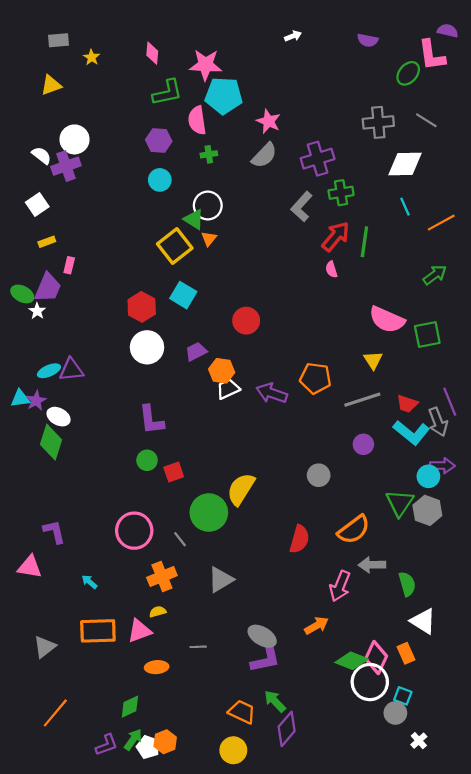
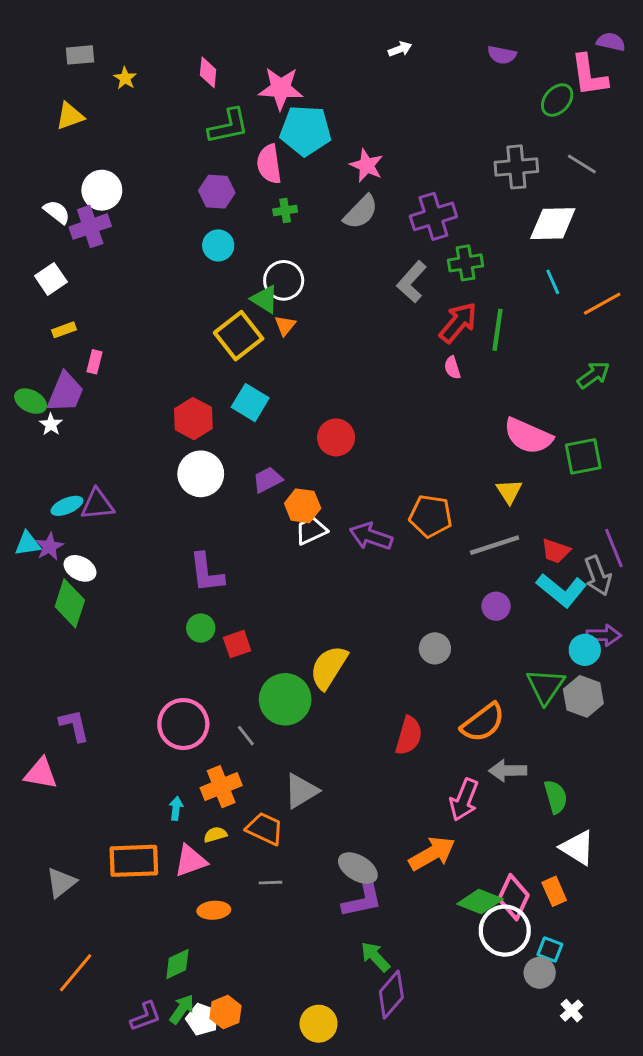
cyan arrow: (89, 582) -> (176, 808), moved, turned 56
orange arrow: (316, 626) -> (432, 853), size x1.4
orange trapezoid: (242, 712) -> (265, 829), moved

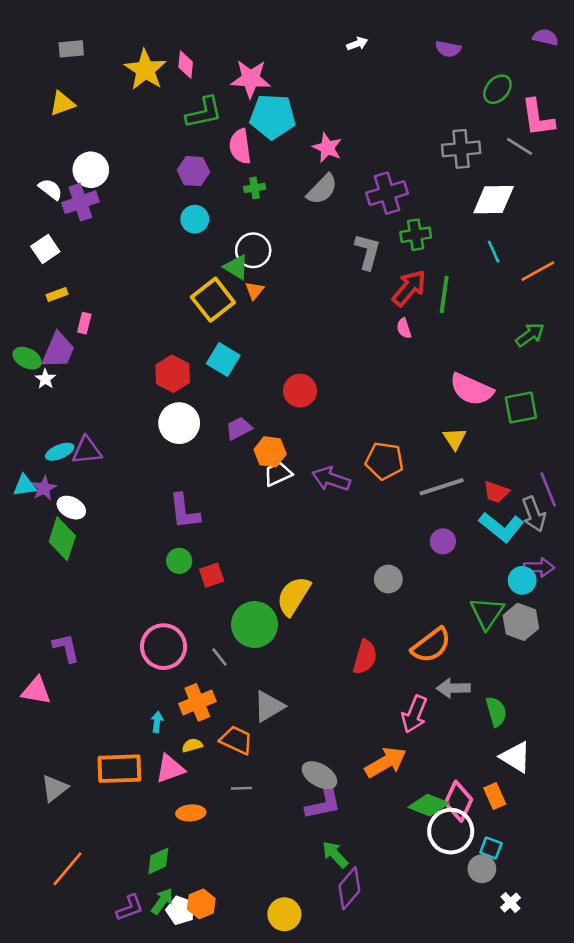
pink L-shape: (589, 75) -> (538, 118), moved
yellow star: (125, 78) -> (145, 70), moved, size x2.0
gray L-shape: (412, 282) -> (368, 252), turned 153

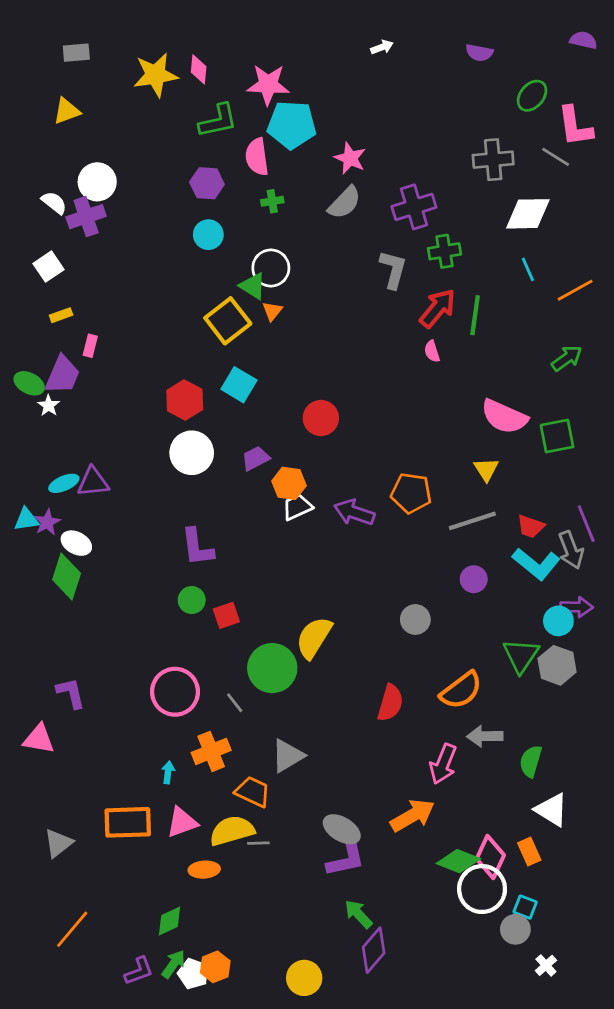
yellow star: (145, 70) -> (156, 75), turned 30
green semicircle: (496, 712) -> (531, 761), turned -148
yellow semicircle: (192, 745) -> (232, 831), moved, size x2.0

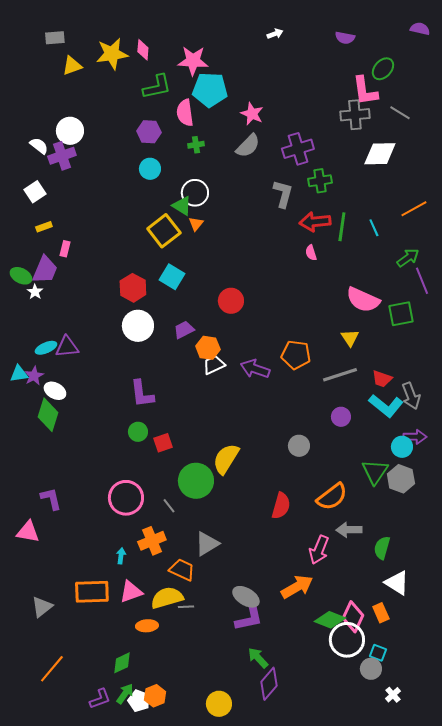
yellow triangle: (67, 111) -> (72, 66), moved
pink L-shape: (575, 126) -> (365, 91), moved
cyan line: (528, 269) -> (374, 228), moved
red arrow: (438, 308) -> (315, 222), turned -136
purple line: (586, 524) -> (422, 281), moved

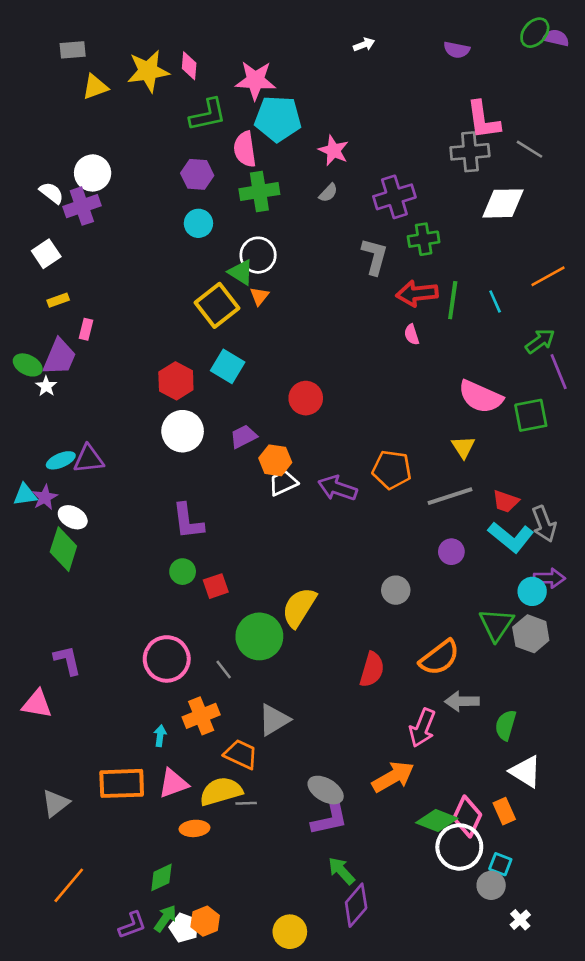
green ellipse: (383, 69) -> (535, 33), moved
green cross: (196, 145) -> (259, 192), size x1.8
gray semicircle: (248, 146) -> (328, 193), size x0.6

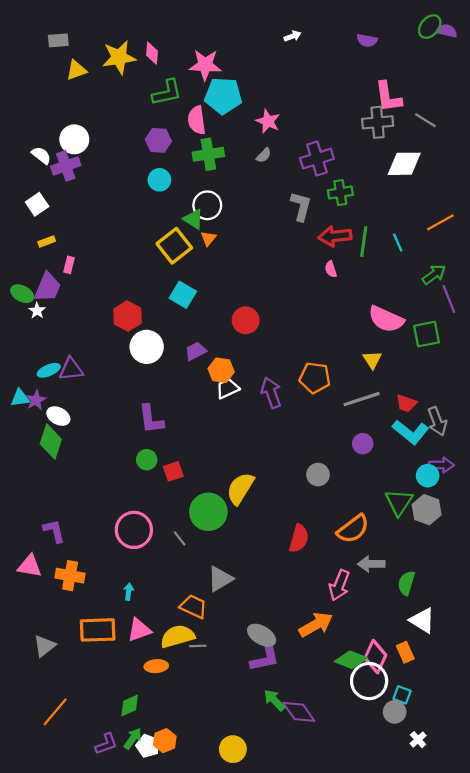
red hexagon: (176, 381) -> (127, 316), moved
purple arrow: (337, 488) -> (271, 393), turned 52
orange cross: (201, 716) -> (70, 576), moved, turned 32
purple diamond: (356, 905) -> (299, 712), moved, turned -76

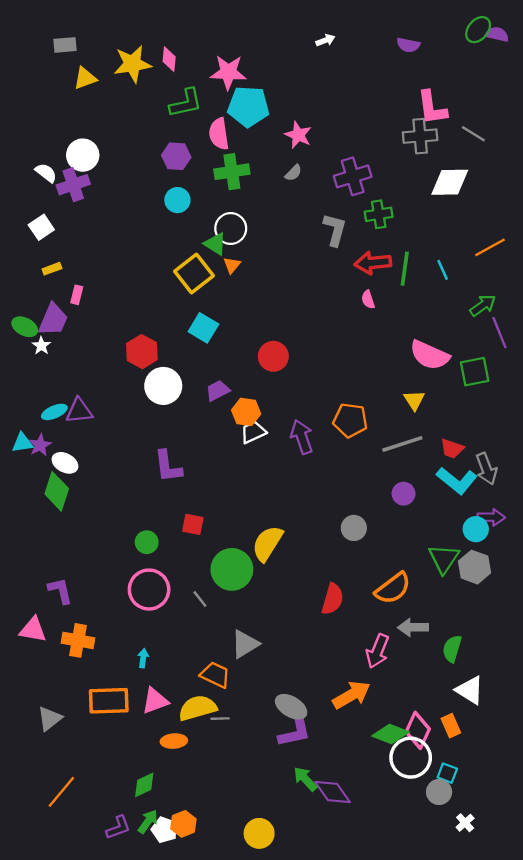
green circle: (147, 460) -> (147, 542), moved
red square: (173, 471) -> (193, 524), turned 30

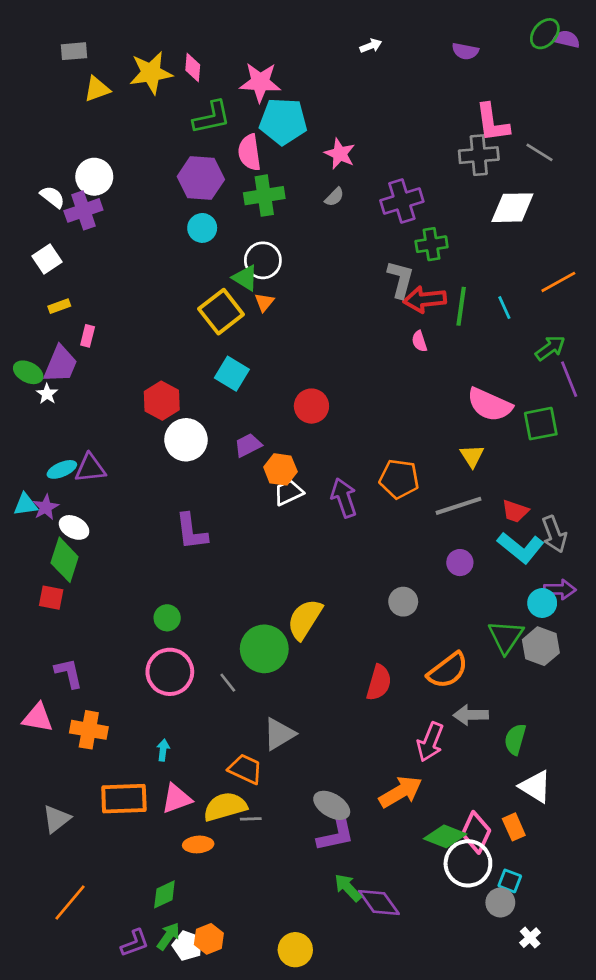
purple hexagon: (176, 156) -> (201, 178), size x1.4
gray L-shape: (335, 230) -> (401, 279), moved
red square: (193, 524) -> (51, 598), moved

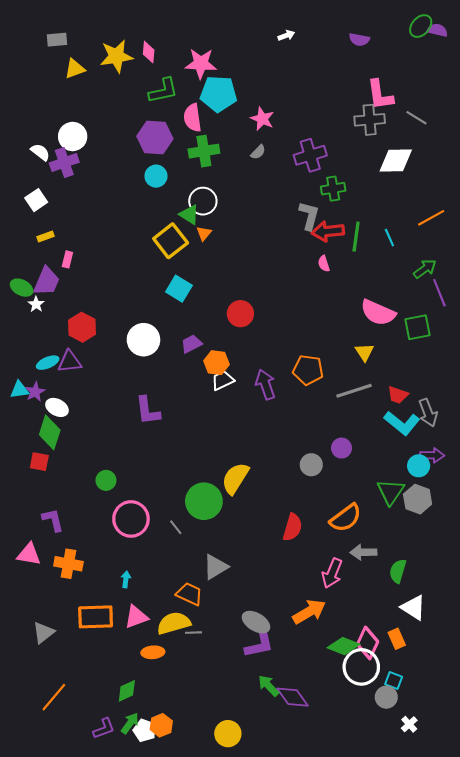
red hexagon: (162, 401) -> (82, 327), moved
purple circle: (460, 563) -> (341, 448), moved
green circle: (167, 618) -> (106, 480), moved

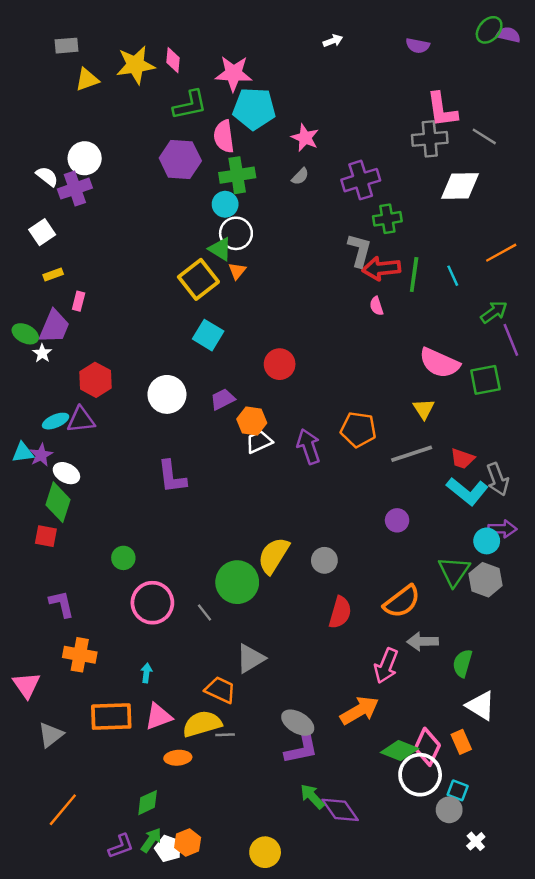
cyan circle: (156, 176) -> (225, 204), moved
gray circle: (311, 465) -> (324, 560), moved
pink triangle: (29, 554) -> (26, 685), moved, turned 45

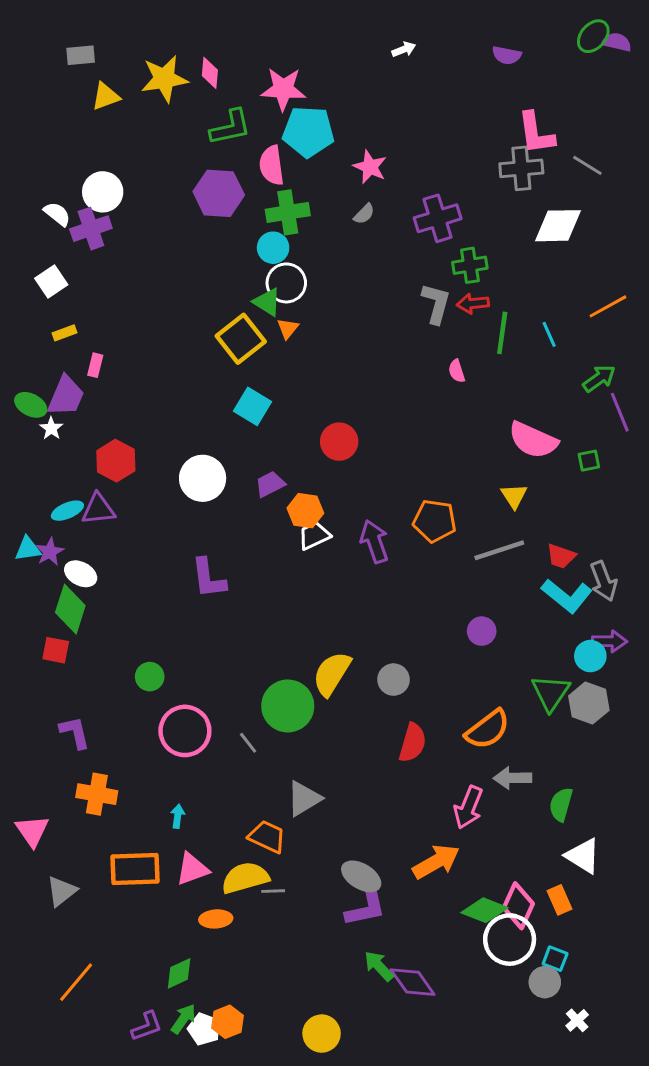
red arrow: (381, 268) -> (473, 303), moved, size x0.7
green square: (485, 380) -> (589, 461), size x0.6

